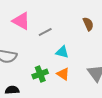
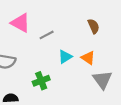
cyan triangle: (62, 52) -> (65, 57), turned -48
orange triangle: (63, 74) -> (88, 58), moved

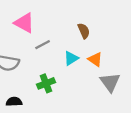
brown semicircle: (94, 26) -> (84, 31), moved
gray line: (47, 35) -> (43, 45), moved

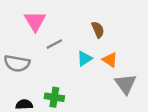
pink triangle: (24, 23) -> (35, 21), turned 30
green cross: (46, 83) -> (54, 97), moved, turned 30

